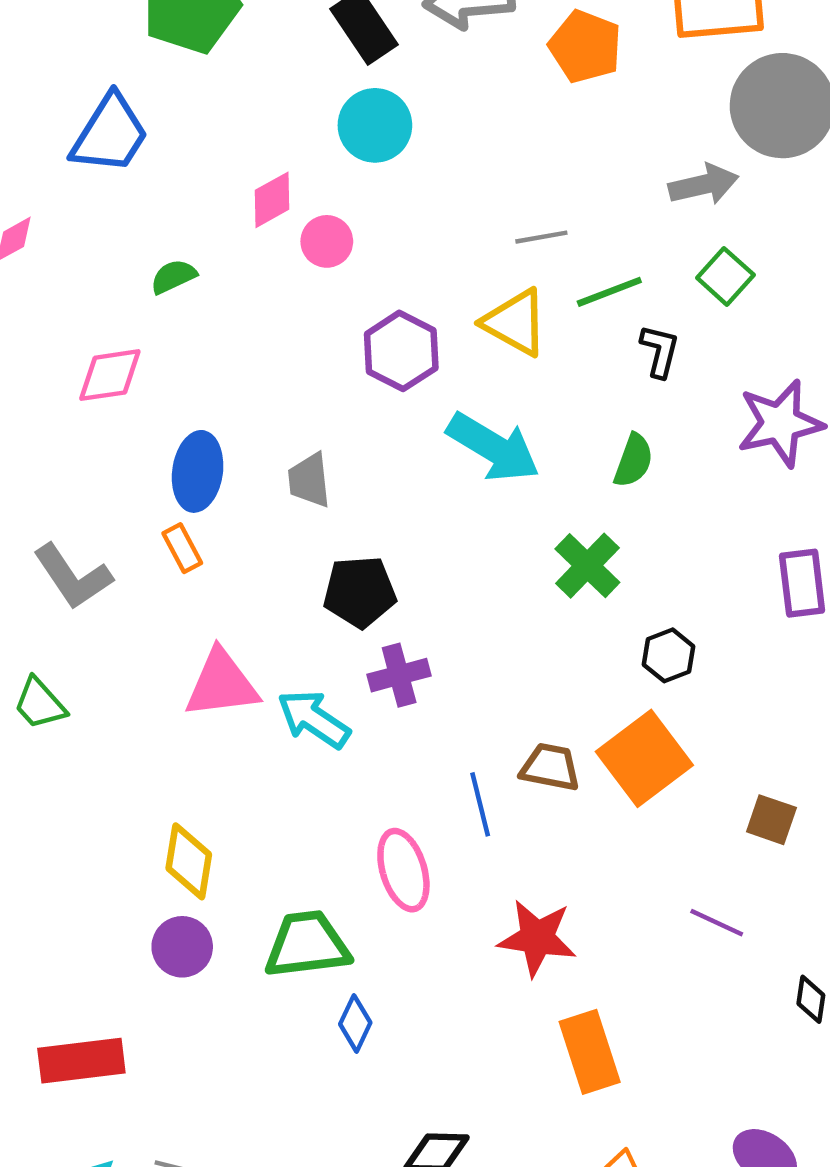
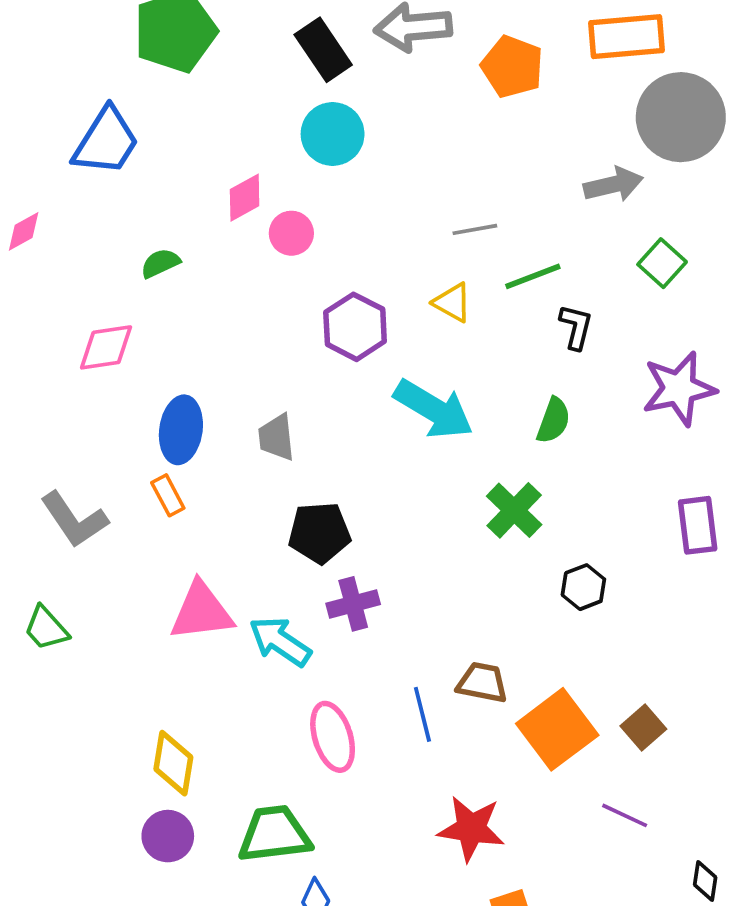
green square: (725, 276) -> (662, 263), moved
yellow triangle: (515, 322) -> (452, 302), size x0.7
orange square: (644, 758) -> (557, 729), moved
brown square: (771, 820) -> (643, 727), moved, turned 30
pink ellipse: (403, 870) -> (333, 737), moved

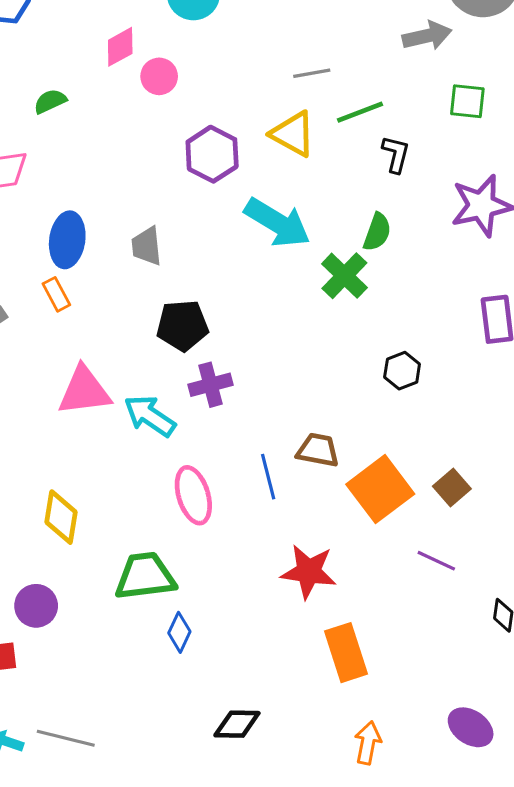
green square: (662, 263) -> (467, 101), turned -36
yellow triangle: (452, 302) -> (293, 134), size x1.4
green cross: (514, 510) -> (344, 276), moved
purple circle: (168, 836) -> (36, 606), moved

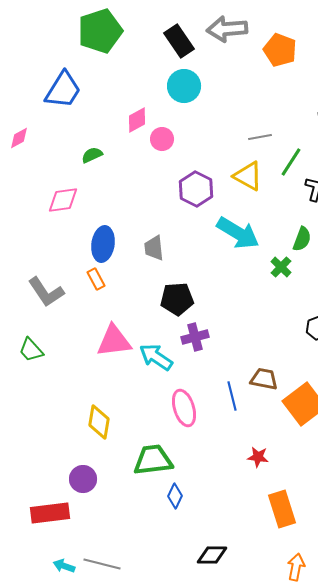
green line: (360, 112) -> (291, 162), turned -36
green cross: (344, 276) -> (281, 267), size x0.7
red star: (309, 572) -> (258, 457), size x0.6

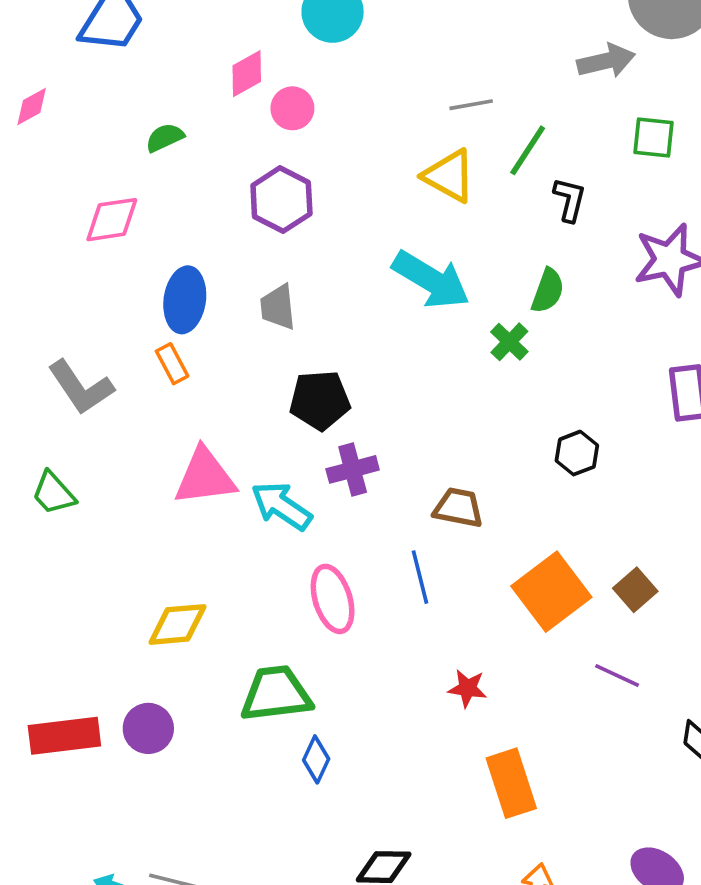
purple hexagon: (196, 189) -> (281, 200), moved
brown trapezoid: (264, 379) -> (458, 508), moved
yellow diamond: (99, 422) -> (177, 624), turned 76
red rectangle: (50, 513) -> (64, 736), moved

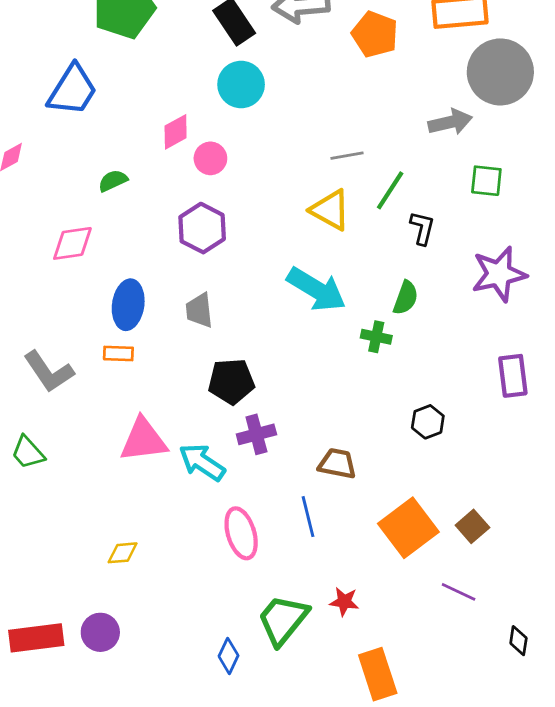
green cross: (509, 342) -> (376, 337), turned -32
orange rectangle: (172, 364) -> (118, 354), turned -60
yellow diamond: (177, 624) -> (123, 553), size x0.7
green trapezoid: (276, 694) -> (283, 620), moved, turned -44

